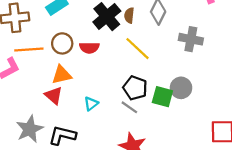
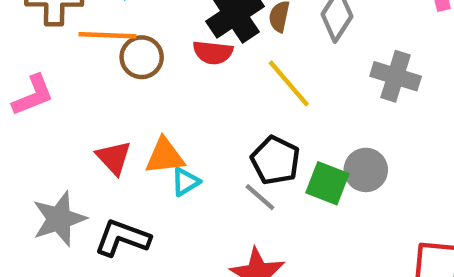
red semicircle: (89, 48) -> (213, 52), moved
orange line: (29, 50) -> (107, 35), moved
orange triangle: (62, 75) -> (165, 156), moved

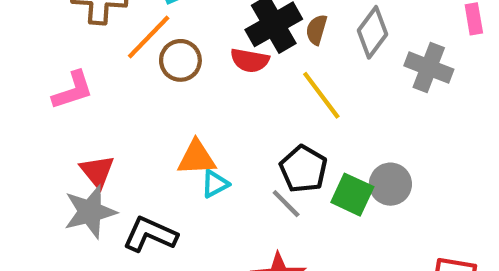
orange line: (107, 35) -> (149, 37), turned -52
gray cross: (396, 76) -> (429, 67), moved
red triangle: (114, 158) -> (97, 171), moved

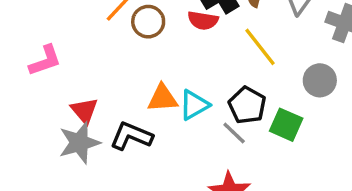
pink L-shape: (73, 90) -> (45, 61), moved
cyan triangle: (215, 184) -> (194, 105), moved, size x1.4
gray circle: (390, 184) -> (320, 80), moved
black L-shape: (150, 234) -> (131, 136), moved

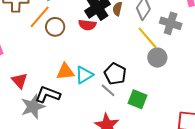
yellow line: (260, 47) -> (148, 38), moved
green square: (286, 125) -> (138, 99), moved
gray star: (79, 143) -> (33, 107), moved

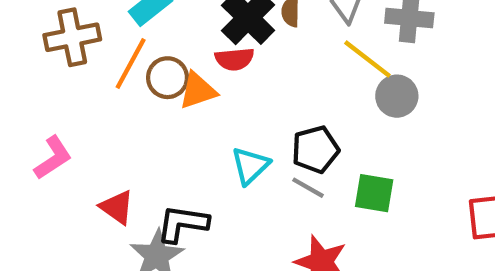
orange triangle: (65, 72) -> (198, 91), moved
black pentagon: (115, 74) -> (315, 150), turned -30

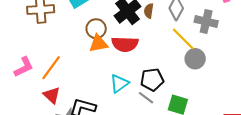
red semicircle: (234, 59) -> (125, 44), moved, size x1.4
orange line: (131, 64) -> (51, 68), moved
brown circle: (168, 78) -> (96, 29), moved

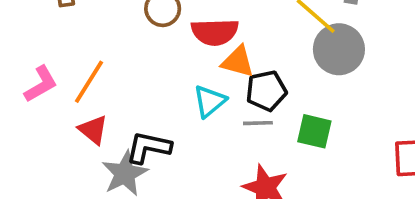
orange triangle: (98, 43) -> (238, 62), moved, turned 30
gray circle: (195, 59) -> (339, 49), size x1.4
gray line: (146, 98) -> (258, 123), turned -35

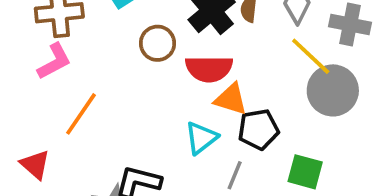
pink L-shape: (41, 84) -> (54, 61), moved
gray line: (258, 123) -> (235, 175), moved, turned -68
red triangle: (93, 130) -> (35, 165), moved

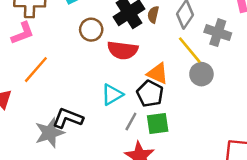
gray circle: (333, 90) -> (201, 74), size x0.7
orange triangle: (231, 99) -> (158, 73), moved
black pentagon: (258, 129) -> (150, 94), turned 30
green square: (305, 172) -> (158, 123), moved, turned -30

